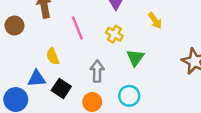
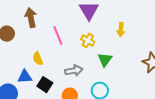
yellow arrow: (155, 21) -> (121, 30), turned 40
gray arrow: (97, 71) -> (74, 71), turned 78

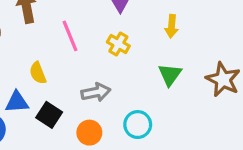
green triangle: (105, 60) -> (170, 75), moved

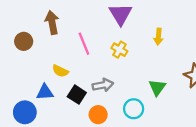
yellow semicircle: (38, 73) -> (60, 71), turned -42
green triangle: (170, 75) -> (157, 87), moved
black square: (49, 115) -> (77, 95), moved

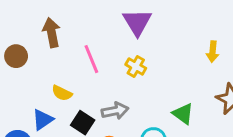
yellow arrow: (158, 37) -> (213, 52), moved
green triangle: (157, 87) -> (183, 114), turned -30
blue triangle: (45, 92) -> (43, 120), turned -30

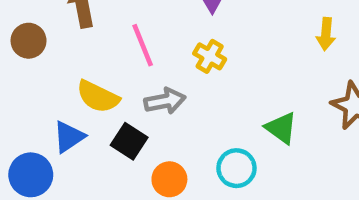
yellow semicircle: (62, 93) -> (98, 97), size x1.4
gray arrow: (115, 111) -> (165, 101), moved

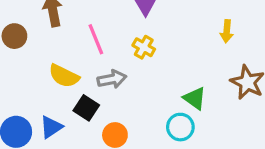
blue triangle: (69, 137) -> (51, 127), moved
cyan circle: (236, 168) -> (180, 127), moved

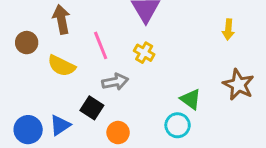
yellow arrow: (227, 31) -> (228, 30), moved
yellow semicircle: (64, 76) -> (61, 66), moved

